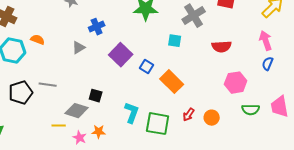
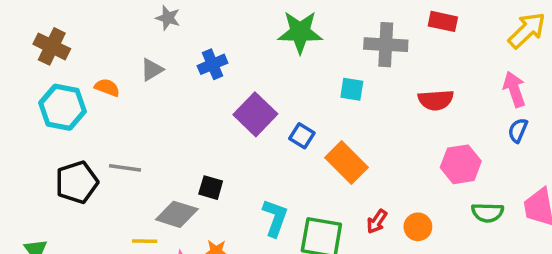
gray cross: (194, 16) -> (386, 45), turned 35
gray triangle: (79, 48) -> (152, 70), moved

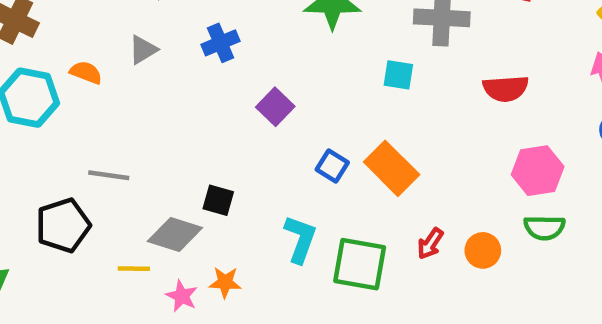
purple square: (255, 114) -> (275, 107), size x0.7
blue square: (302, 136) -> (332, 166), moved
black pentagon: (77, 182) -> (63, 225), moved
green semicircle: (488, 213) -> (544, 228), moved

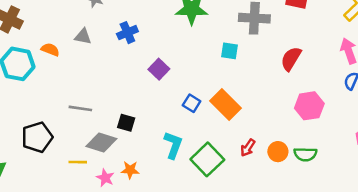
gray triangle: (143, 50) -> (83, 36), turned 42
red semicircle: (506, 88) -> (291, 59), turned 125
gray line: (109, 175) -> (80, 108), moved
green semicircle: (544, 228) -> (305, 154), moved
green square: (360, 264) -> (207, 159), turned 36

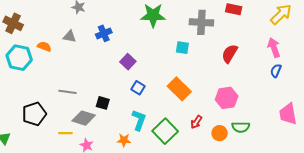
blue square: (192, 103) -> (138, 88), moved
pink hexagon: (309, 106) -> (227, 98), moved
orange circle: (278, 152) -> (220, 133), moved
orange star: (130, 170) -> (124, 140), moved

